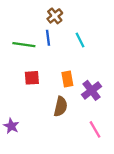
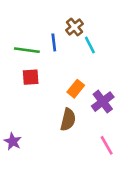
brown cross: (55, 16) -> (74, 27), moved
red square: (32, 78) -> (31, 77), moved
orange rectangle: (67, 79) -> (76, 89), turned 49

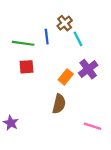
purple cross: (103, 102) -> (88, 69), moved
pink line: (107, 145) -> (93, 126), turned -42

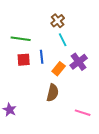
blue line: (47, 37) -> (42, 57), moved
cyan line: (78, 39) -> (63, 40), moved

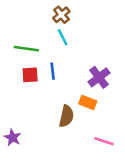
brown cross: (58, 21) -> (61, 15), moved
cyan line: (63, 40) -> (63, 37), moved
orange rectangle: (59, 69) -> (88, 102), moved, turned 72

